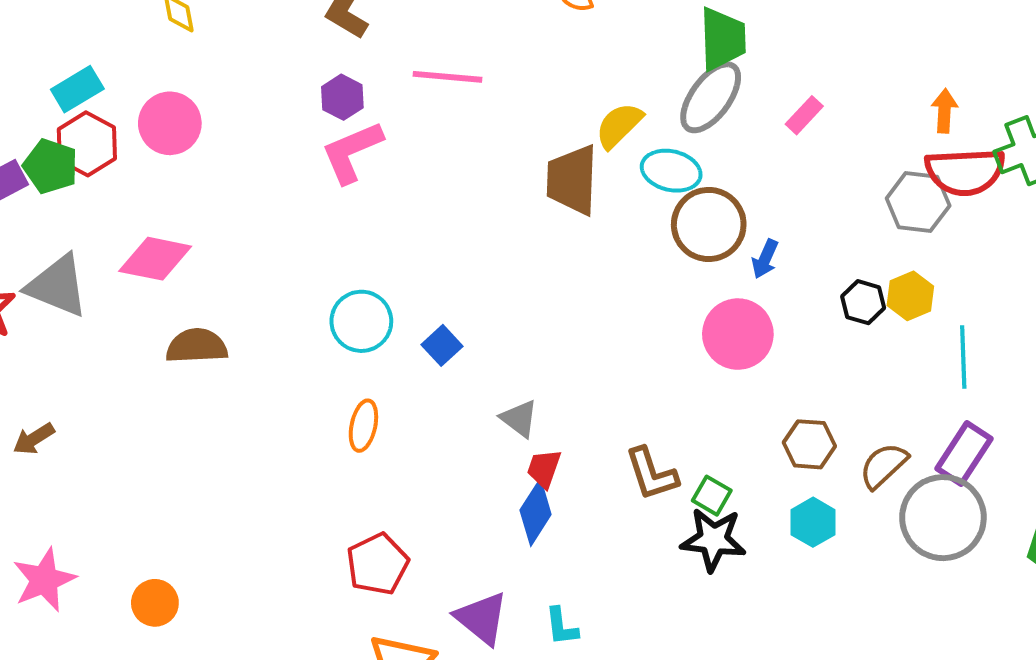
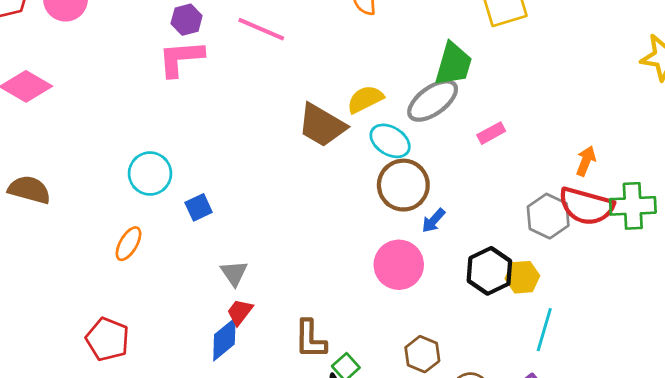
brown trapezoid: (572, 180) -> (322, 125), turned -80
black hexagon: (863, 302) -> (489, 271), size x1.5
brown semicircle: (197, 346) -> (29, 190), moved
red pentagon: (378, 564) -> (108, 339), turned 30

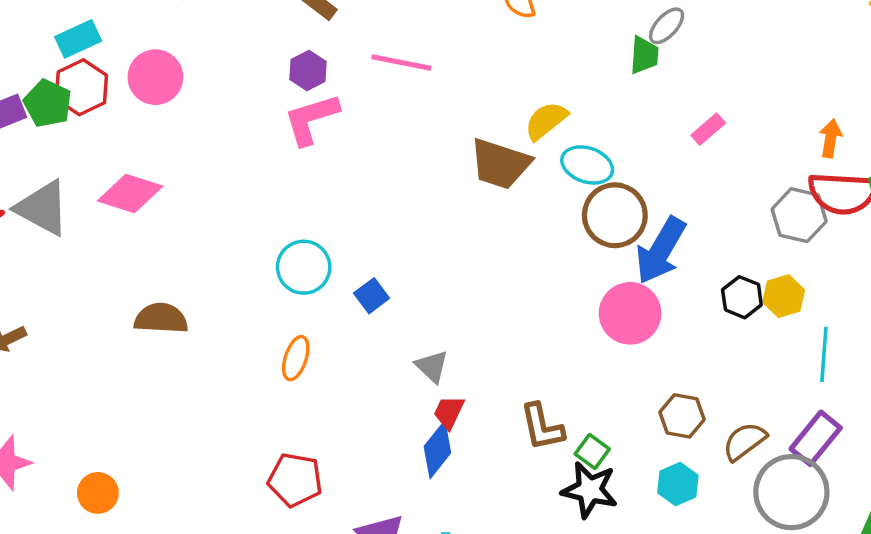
green trapezoid: (453, 64) -> (644, 55), size x0.7
gray ellipse: (433, 101) -> (667, 26), moved, size x0.6
blue arrow: (433, 220) -> (661, 250), size x2.0
black hexagon: (489, 271) -> (742, 297), size x0.7

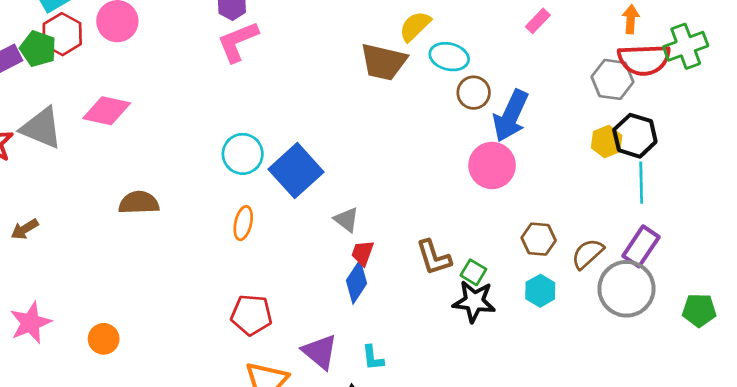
brown circle: (615, 215) -> (474, 93), size x0.7
blue square: (372, 296) -> (296, 171), size x2.0
black hexagon: (742, 297) -> (635, 136), moved, size x1.4

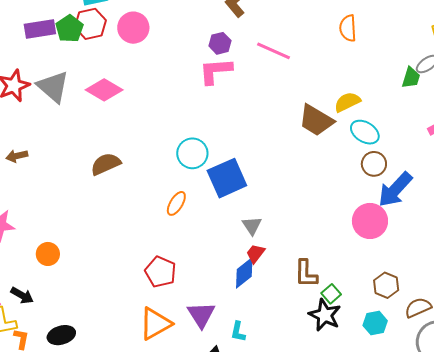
brown semicircle: (139, 203) -> (106, 164), turned -40

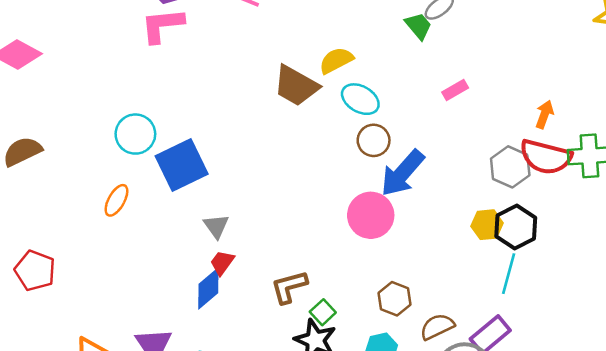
green trapezoid: (411, 78) -> (418, 26), turned -55
red pentagon: (160, 272) -> (35, 271), moved
brown L-shape: (306, 274) -> (289, 287), turned 76

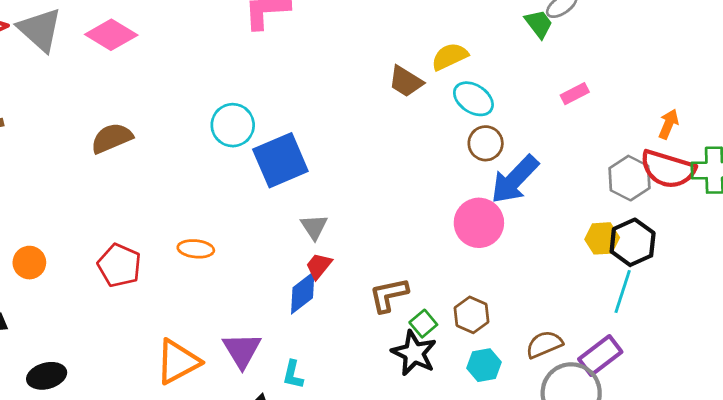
brown trapezoid: (296, 86) -> (406, 81), size x0.7
orange ellipse: (116, 200) -> (196, 249), moved, turned 64
brown hexagon: (394, 299) -> (472, 315), moved

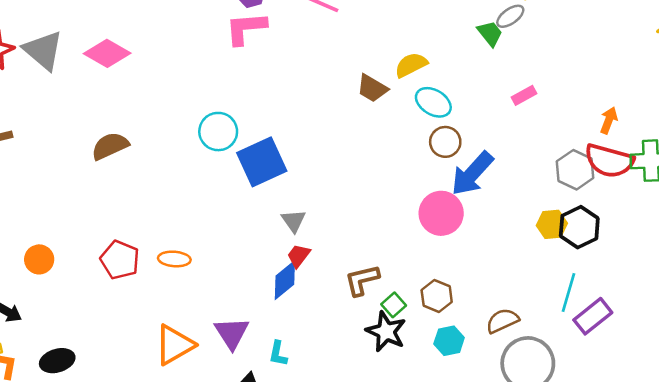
orange ellipse: (196, 249) -> (174, 259), moved
cyan line: (623, 291) -> (568, 292), moved
purple rectangle: (600, 355) -> (593, 316), moved

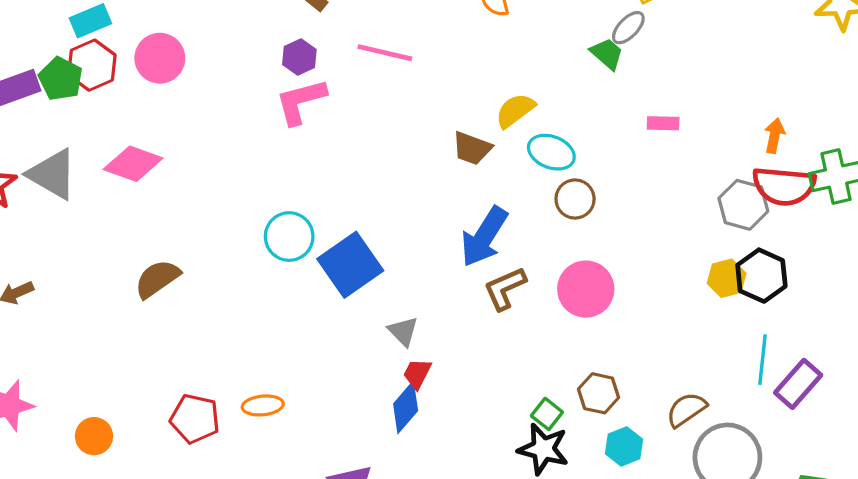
pink rectangle: (524, 95) -> (663, 123), turned 40
blue arrow: (472, 174) -> (484, 237), moved
brown L-shape: (362, 280) -> (505, 288), moved

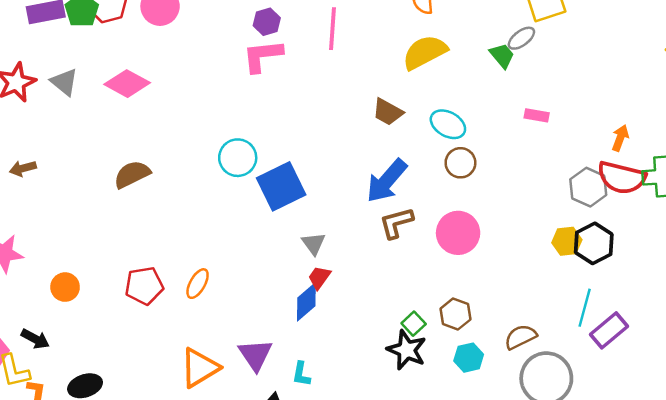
pink line: (385, 53) -> (333, 29), turned 72
yellow semicircle: (515, 110) -> (425, 52), moved, size x1.4
gray triangle: (52, 174) -> (64, 82), size x0.7
orange ellipse: (263, 405) -> (198, 284), turned -64
red pentagon: (195, 419) -> (144, 286), turned -30

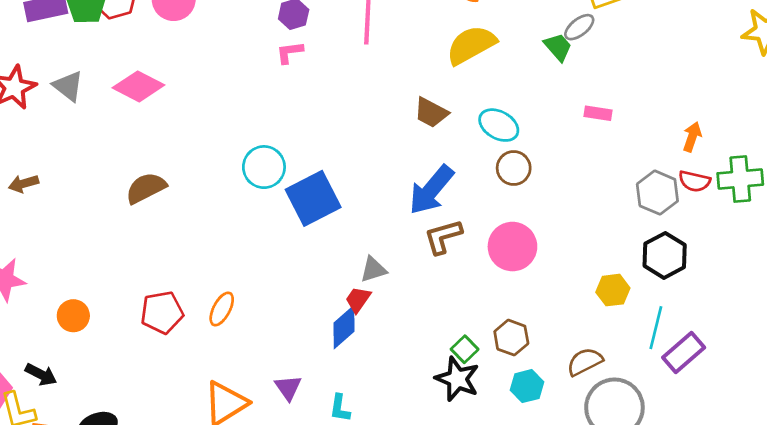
pink L-shape: (263, 56) -> (290, 52), size x0.6
red semicircle: (622, 178) -> (694, 181), size x0.6
yellow hexagon: (567, 241) -> (613, 290), moved
gray triangle: (314, 244) -> (373, 269), moved, turned 50
purple triangle: (255, 355) -> (288, 388), size x0.7

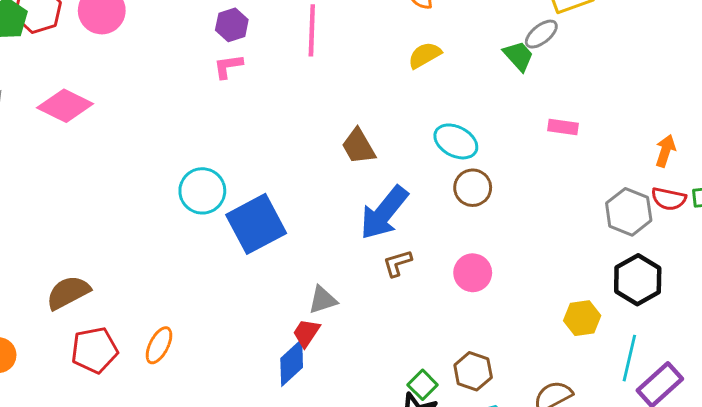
yellow semicircle: (471, 45) -> (425, 55), size x0.6
brown trapezoid: (431, 113) -> (358, 146), moved, turned 33
brown semicircle: (146, 188) -> (68, 293), moved
brown L-shape: (443, 237) -> (397, 263), size x0.7
pink circle: (512, 247) -> (473, 273), size x0.7

